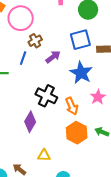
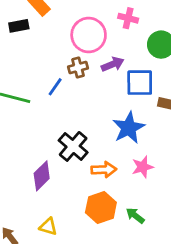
pink circle: (21, 18) -> (89, 35), moved
purple arrow: (53, 57) -> (113, 64), moved
orange arrow: (72, 106) -> (104, 170), turned -84

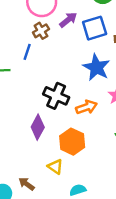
orange hexagon: (101, 208) -> (72, 142), moved
yellow triangle: (48, 227) -> (55, 167), turned 35

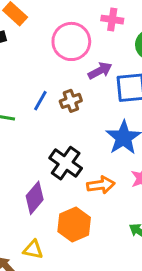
brown cross: (41, 31) -> (71, 101), moved
yellow triangle: (55, 167) -> (33, 250), moved, turned -35

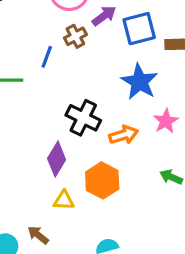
brown cross: (71, 101) -> (75, 36), moved
yellow triangle: (33, 250) -> (64, 200), moved

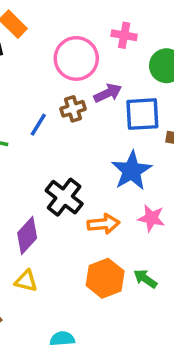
pink star: (166, 121) -> (151, 218), turned 30
orange hexagon: (102, 180) -> (105, 278), moved

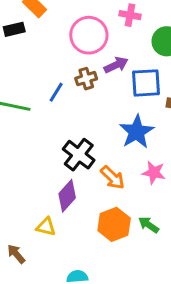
orange arrow: (104, 224) -> (113, 178), turned 50
purple diamond: (27, 235) -> (67, 196), moved

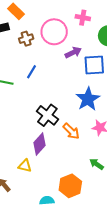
brown cross: (86, 79) -> (26, 39), moved
orange hexagon: (114, 224) -> (70, 186), moved

